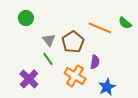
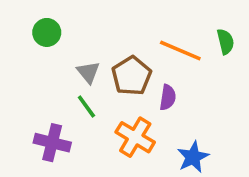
green semicircle: (125, 23) -> (225, 42), turned -144
purple semicircle: (95, 62) -> (168, 97), moved
purple cross: (29, 79) -> (52, 143), turned -30

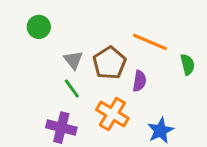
green semicircle: (225, 42) -> (188, 64), moved
purple cross: (52, 143) -> (61, 128), moved

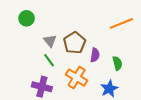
orange line: (150, 42) -> (121, 23), moved, turned -45
green semicircle: (188, 64) -> (117, 63), moved

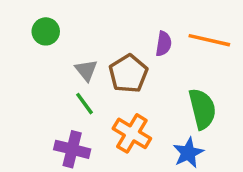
orange line: (121, 23) -> (209, 40), turned 35
purple semicircle: (95, 55) -> (164, 44), moved
green semicircle: (117, 63) -> (202, 109), size x1.6

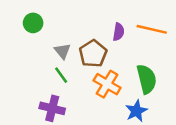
orange cross: (132, 133) -> (107, 84), moved

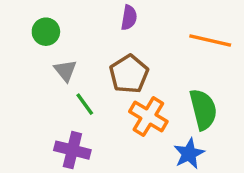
purple semicircle: (119, 32) -> (129, 18), moved
gray triangle: (62, 51) -> (65, 71), moved

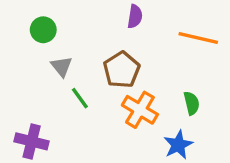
purple semicircle: (129, 18) -> (135, 16), moved
green semicircle: (203, 109) -> (192, 103), size x0.6
purple cross: (72, 150) -> (32, 141), moved

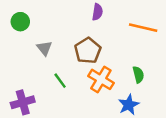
green circle: (43, 30) -> (20, 22), moved
green line: (80, 98) -> (60, 81), moved
purple cross: (32, 141) -> (23, 102), turned -30

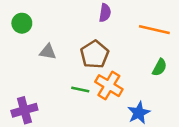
gray triangle: (44, 48) -> (48, 52), turned -42
green semicircle: (138, 75) -> (160, 67), moved, turned 42
green line: (60, 81) -> (80, 89), moved, turned -42

